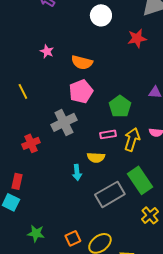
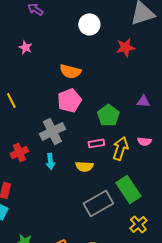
pink star: (47, 51) -> (25, 47), moved
cyan arrow: (77, 172) -> (50, 161), moved

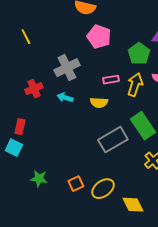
pink pentagon: (69, 100) -> (99, 37), moved, turned -30
green pentagon: (108, 115) -> (139, 54), moved
cyan arrow: (50, 161) -> (65, 98), turned 112

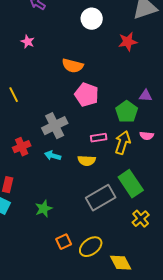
green star: (39, 179) -> (44, 209), moved, turned -30

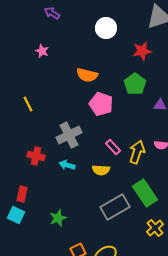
green pentagon: (127, 112) -> (135, 84), moved
pink rectangle: (99, 138) -> (113, 147), turned 56
red cross: (22, 147) -> (36, 156), turned 36

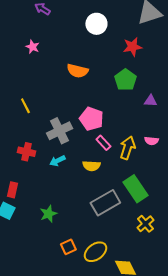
yellow line: (28, 104) -> (25, 106), moved
pink pentagon: (101, 104) -> (91, 119), moved
cyan arrow: (67, 165) -> (57, 161), turned -42

